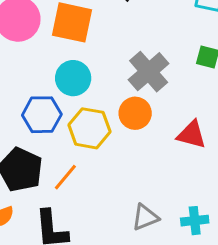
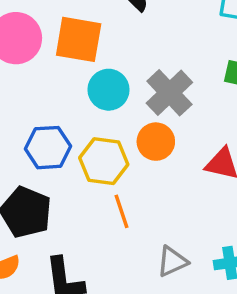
cyan circle: (73, 78) -> (108, 90), moved
orange line: (65, 177) -> (122, 211), moved, turned -56

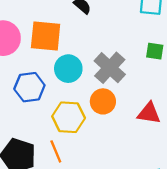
blue hexagon: (48, 148) -> (29, 87), moved
orange line: (122, 211) -> (56, 151), moved

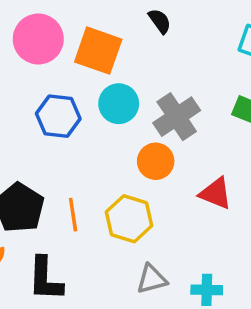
yellow hexagon: (69, 117) -> (129, 219), moved

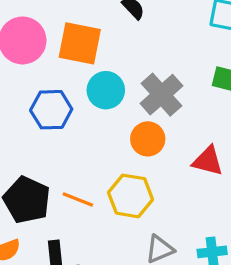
orange line: (73, 215) -> (78, 200), turned -52

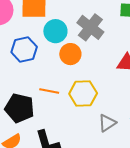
orange circle: (148, 139) -> (70, 54), moved
orange line: (78, 200) -> (49, 91), moved

